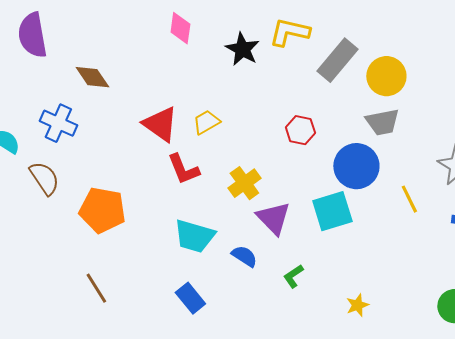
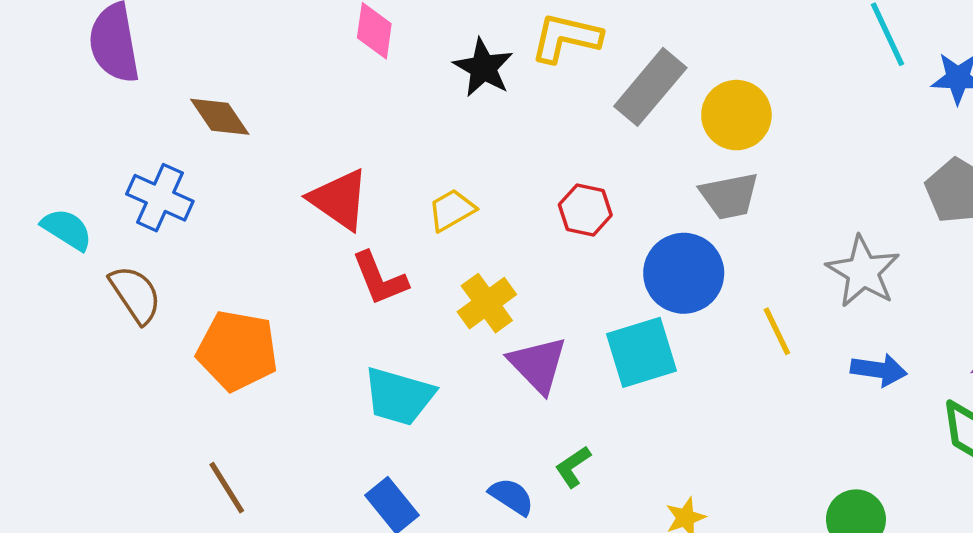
yellow trapezoid: (206, 122) -> (452, 210), moved
blue semicircle: (244, 256) -> (511, 496), moved

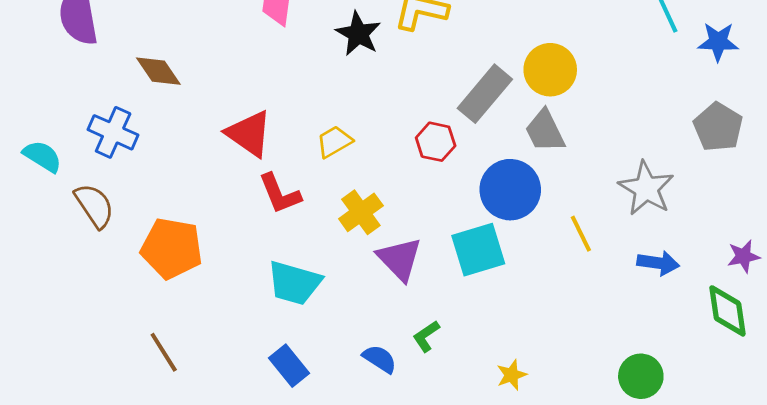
gray rectangle: (650, 87) -> (485, 94), moved
gray trapezoid: (729, 196) -> (545, 131), turned 75

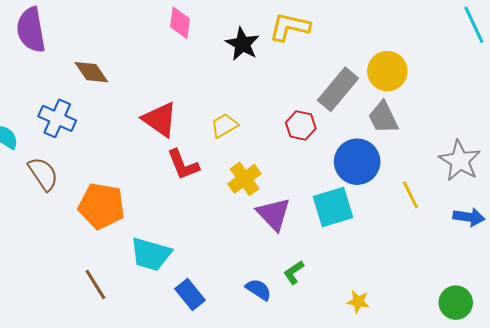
cyan trapezoid: (294, 283) -> (151, 254), moved
yellow star: (512, 375) -> (358, 302), turned 30

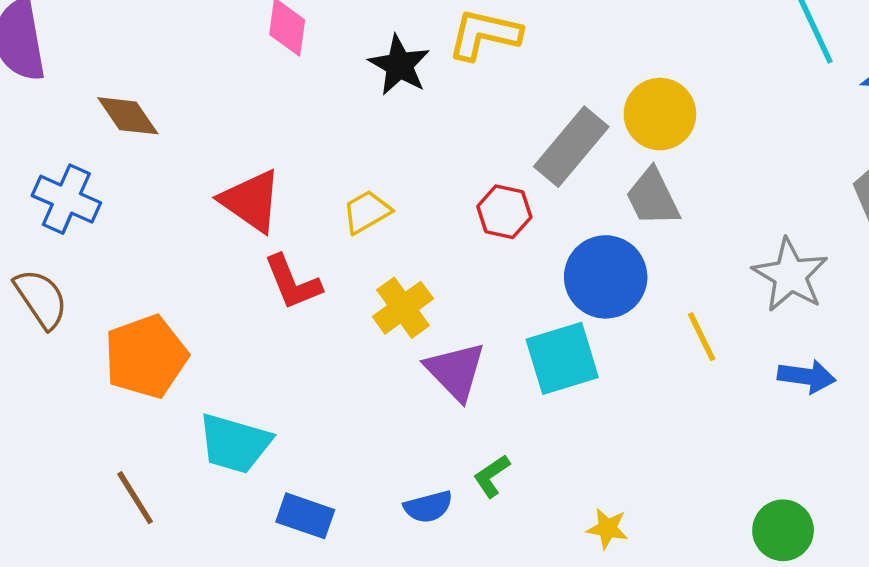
orange pentagon: (101, 206) -> (146, 357), turned -30
blue semicircle: (258, 290) -> (428, 507), turned 132
blue rectangle: (190, 295) -> (305, 516), turned -32

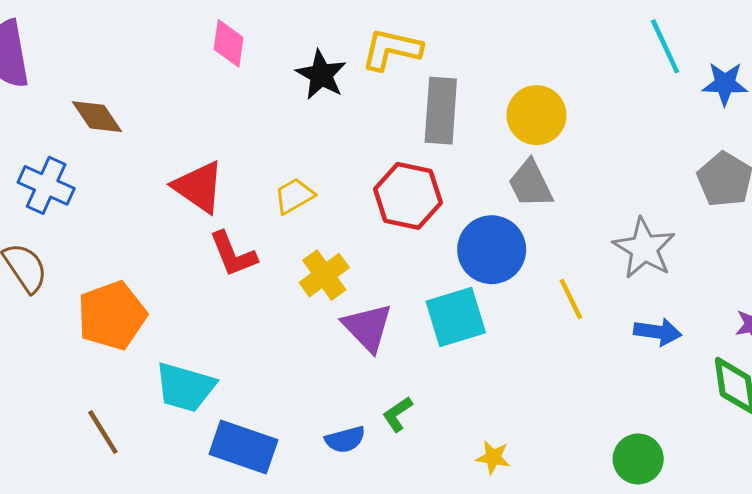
gray rectangle: (571, 147) -> (441, 111), moved, turned -36
red hexagon: (504, 212) -> (408, 196), size x1.5
blue rectangle: (305, 516) -> (243, 447), size x1.4

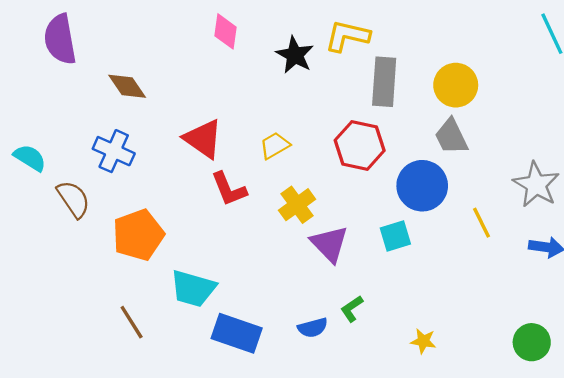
blue cross: (46, 185) -> (114, 151), moved
cyan square: (456, 317) -> (395, 236), size x0.7

